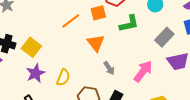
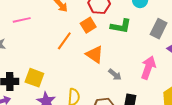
green L-shape: (129, 24) -> (121, 26), turned 40

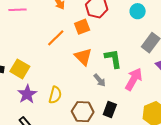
green L-shape: (121, 26) -> (113, 59), moved, turned -120

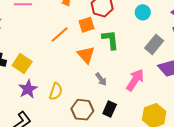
green L-shape: (113, 59) -> (110, 40), moved

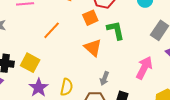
orange line: (60, 35) -> (52, 30), moved
gray arrow: (101, 79) -> (104, 78), moved, turned 64

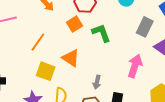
orange triangle: (93, 48) -> (71, 58), moved
yellow square: (30, 63) -> (46, 71), moved

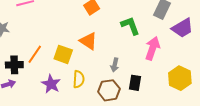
green L-shape: (101, 33) -> (130, 26), moved
orange line: (38, 42) -> (35, 54), moved

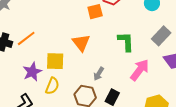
yellow square: (63, 54) -> (55, 61), moved, turned -36
yellow semicircle: (79, 79) -> (52, 86), moved

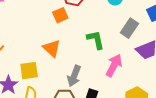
gray arrow: (99, 74) -> (74, 76), size x1.5

